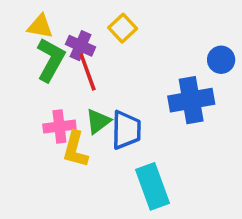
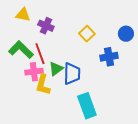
yellow square: (123, 28) -> (87, 34), moved
green L-shape: (51, 60) -> (21, 50), moved, turned -75
red line: (88, 72) -> (40, 54), moved
blue cross: (191, 100) -> (109, 57), size x0.7

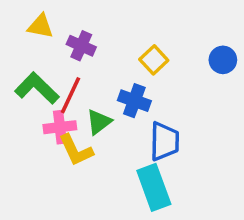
red line: (40, 54) -> (71, 95), turned 45
blue cross: (109, 57) -> (134, 101), moved, turned 30
blue trapezoid: (72, 74) -> (164, 141), moved
yellow L-shape: (43, 85) -> (76, 150), turned -40

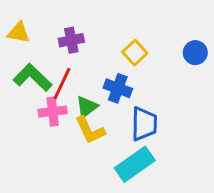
yellow triangle: (40, 26) -> (19, 32), moved
purple cross: (81, 46) -> (71, 40), turned -35
yellow L-shape: (76, 150) -> (90, 130), moved
cyan rectangle: (154, 187) -> (135, 164), turned 75

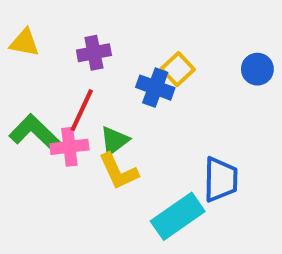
green L-shape: (33, 77) -> (35, 132), moved
blue cross: (118, 88) -> (155, 88), moved
blue trapezoid: (144, 124) -> (221, 179), moved

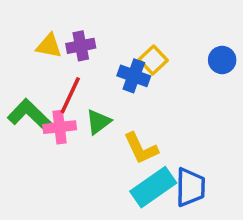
yellow triangle: (24, 43) -> (49, 46), moved
yellow L-shape: (118, 171) -> (141, 148), moved
blue trapezoid: (221, 179) -> (190, 187), moved

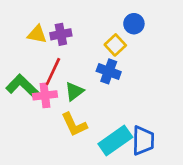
blue circle: (222, 60) -> (134, 24), moved
blue cross: (134, 76) -> (109, 71), moved
yellow L-shape: (141, 148) -> (74, 125), moved

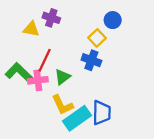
purple cross: (61, 34) -> (51, 18), moved, turned 30
cyan rectangle: (115, 140) -> (77, 118), moved
blue trapezoid: (143, 140) -> (101, 113), moved

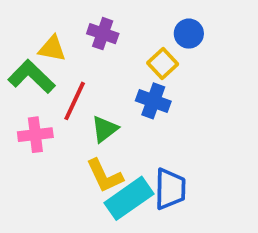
purple cross: (51, 18) -> (103, 34), moved
green L-shape: (19, 73) -> (32, 77), moved
pink cross: (38, 80) -> (35, 135), moved

